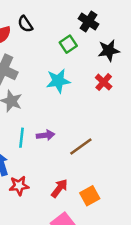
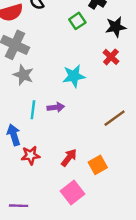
cyan star: (58, 81) -> (74, 76), moved
brown line: (81, 147) -> (115, 118), moved

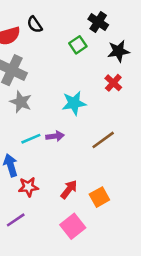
cyan line: (33, 110) -> (31, 139), turned 60
brown line: (115, 118) -> (103, 140), moved
purple line: (19, 206) -> (16, 220), moved, turned -36

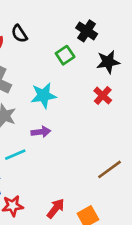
cyan star: (74, 103) -> (44, 95), moved
purple arrow: (55, 136) -> (41, 132), moved
brown line: (103, 140) -> (109, 169), moved

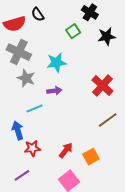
red cross: (103, 95) -> (102, 86), moved, size x1.5

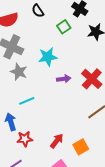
black semicircle: (38, 14) -> (38, 11), moved
purple arrow: (54, 91) -> (64, 79), moved

